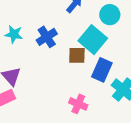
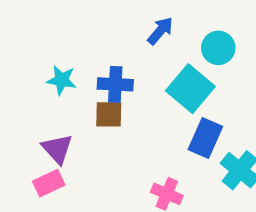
blue cross: (47, 37) -> (115, 84), turned 36
brown square: (77, 55) -> (109, 114), moved

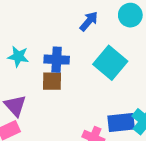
cyan circle: (218, 48) -> (130, 15), moved
blue rectangle: (205, 138) -> (121, 123), moved, turned 60

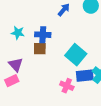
cyan square: (110, 63) -> (76, 55), moved

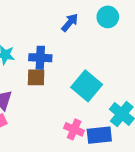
blue rectangle: (85, 76) -> (99, 135), moved

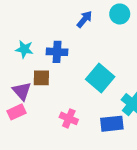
brown square: (36, 77) -> (41, 78), moved
pink cross: (74, 129) -> (69, 118), moved

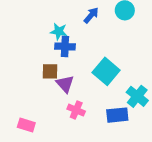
cyan star: (24, 49) -> (59, 32), moved
purple triangle: (22, 91) -> (65, 84), moved
pink rectangle: (17, 112) -> (26, 125), moved, turned 42

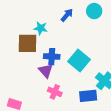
blue cross: (65, 46) -> (52, 57), moved
brown square: (50, 71) -> (27, 43), moved, size x1.5

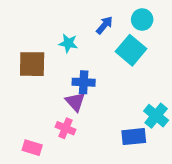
brown square: (27, 43) -> (32, 64), moved
cyan square: (79, 61) -> (131, 50), moved
pink cross: (55, 92) -> (65, 128), moved

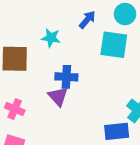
cyan square: (131, 50) -> (114, 45), turned -32
pink cross: (65, 128) -> (15, 109), moved

